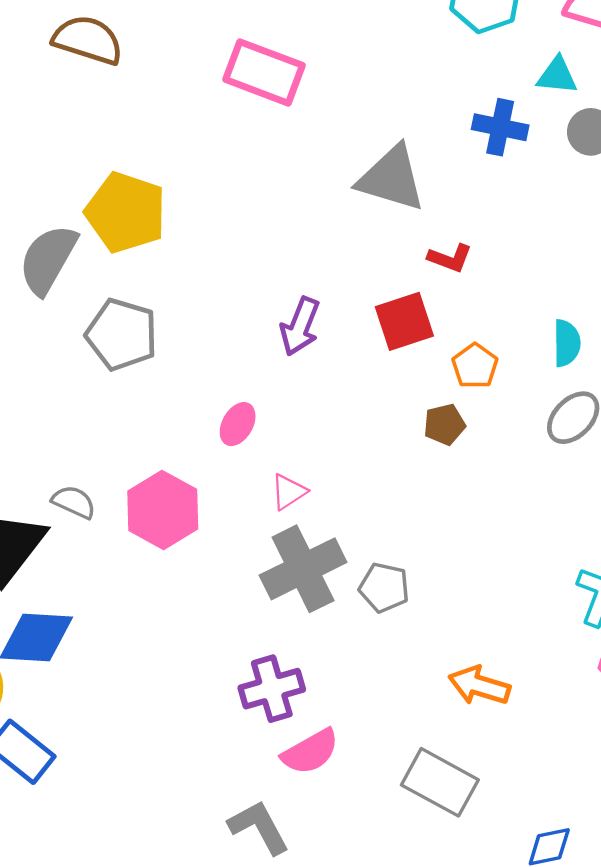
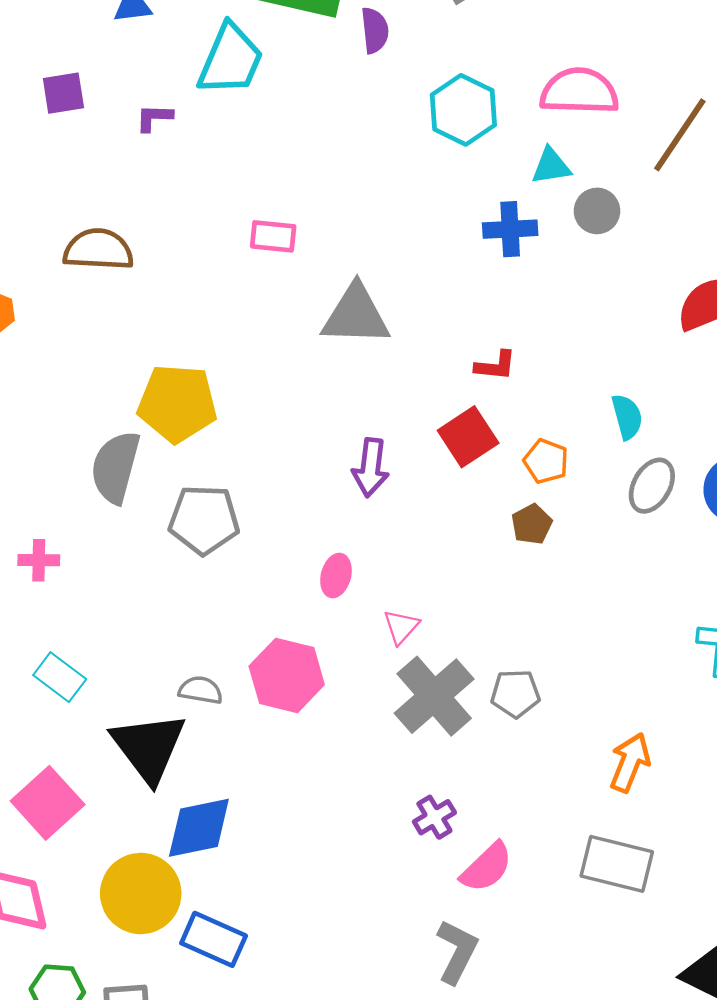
pink rectangle: (264, 72) -> (273, 236), size x0.6
gray triangle: (391, 178) -> (356, 315), moved
orange arrow: (479, 686) -> (630, 762), turned 110
purple cross: (272, 689) -> (434, 817), size x0.7
gray L-shape: (259, 827) -> (457, 951), turned 70

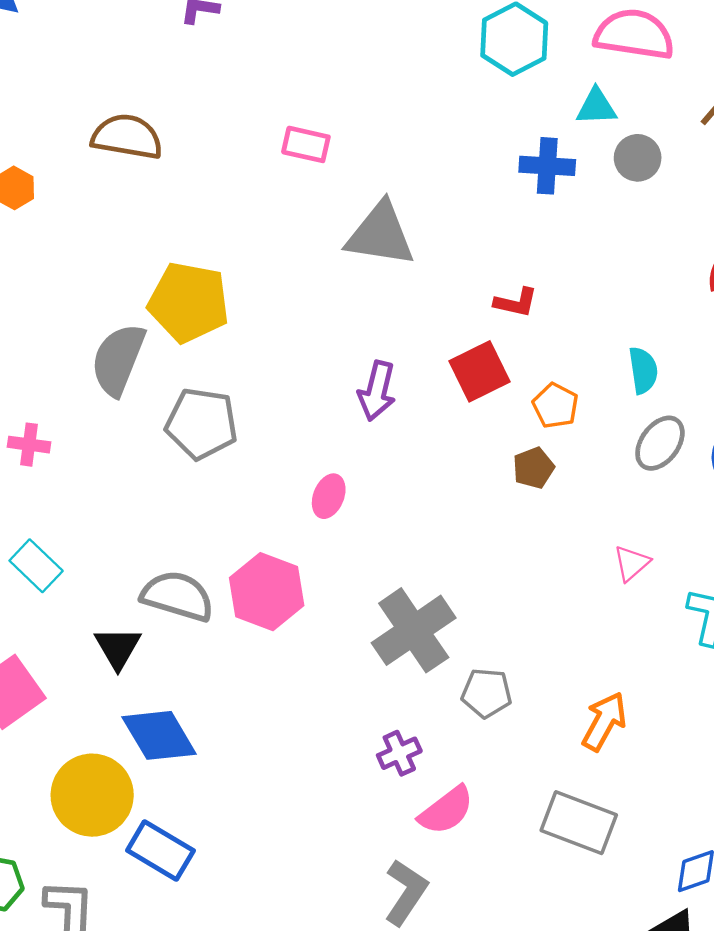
pink triangle: (401, 627) -> (631, 563), moved
gray semicircle: (201, 690) -> (177, 596), size x1.6
gray pentagon: (515, 693) -> (487, 693), moved
black triangle: (149, 747) -> (118, 648), size x0.6
blue diamond: (199, 828) -> (159, 735), turned 64

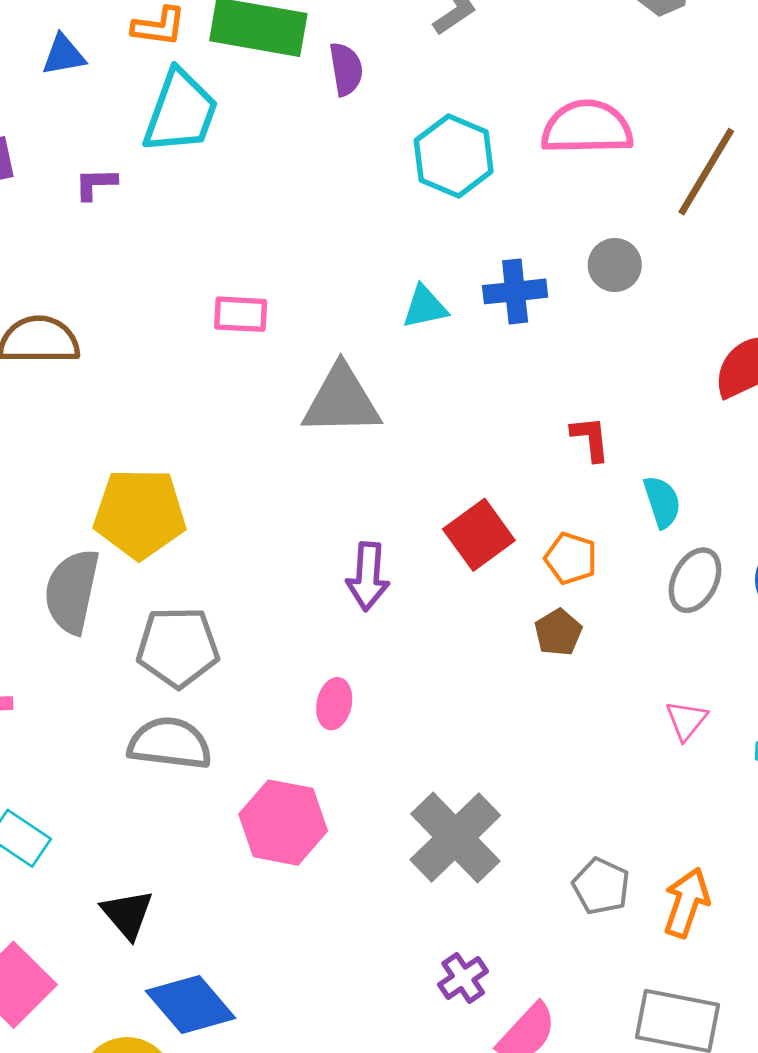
cyan triangle: (596, 107) -> (425, 307), moved
red L-shape: (516, 302) -> (590, 439), moved, turned -99
gray semicircle: (177, 596) -> (170, 743), moved
gray pentagon: (487, 693) -> (601, 886), moved, turned 30

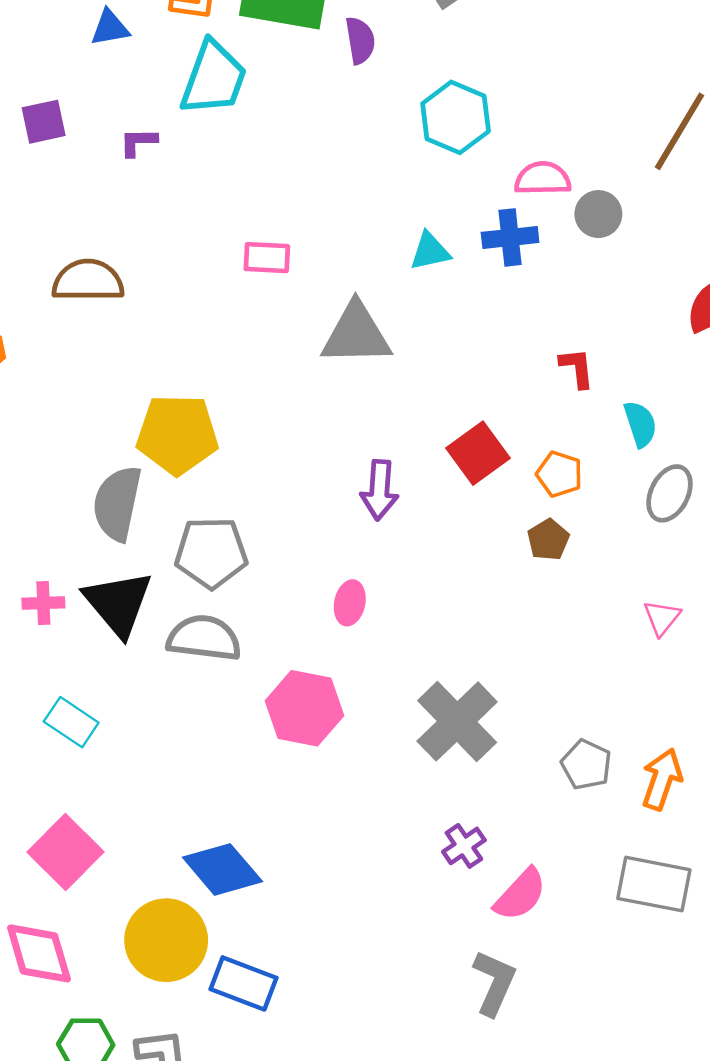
pink semicircle: (587, 127) -> (543, 179), moved, size x0.7
black triangle: (127, 914) -> (118, 603), moved, size x1.5

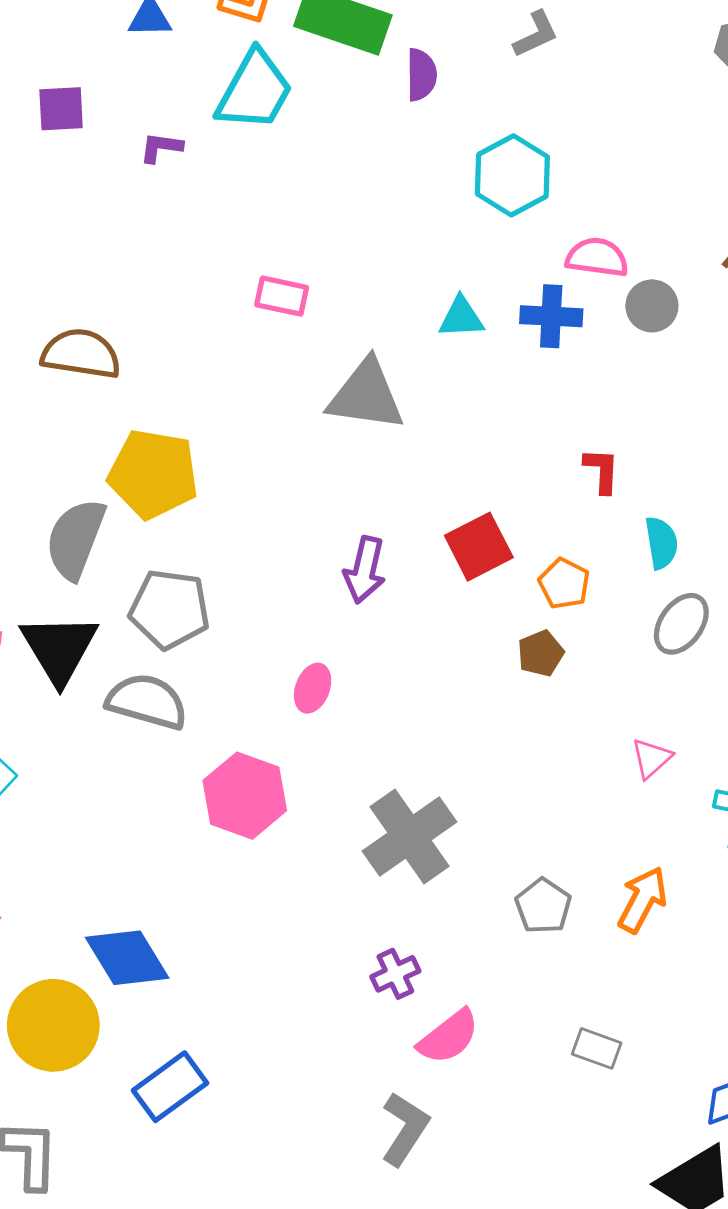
brown semicircle: (88, 281) -> (81, 354), moved
orange arrow: (662, 779) -> (643, 900), moved
gray rectangle: (654, 884) -> (597, 1048), size x0.6
blue rectangle: (243, 983) -> (170, 1087), moved, turned -66

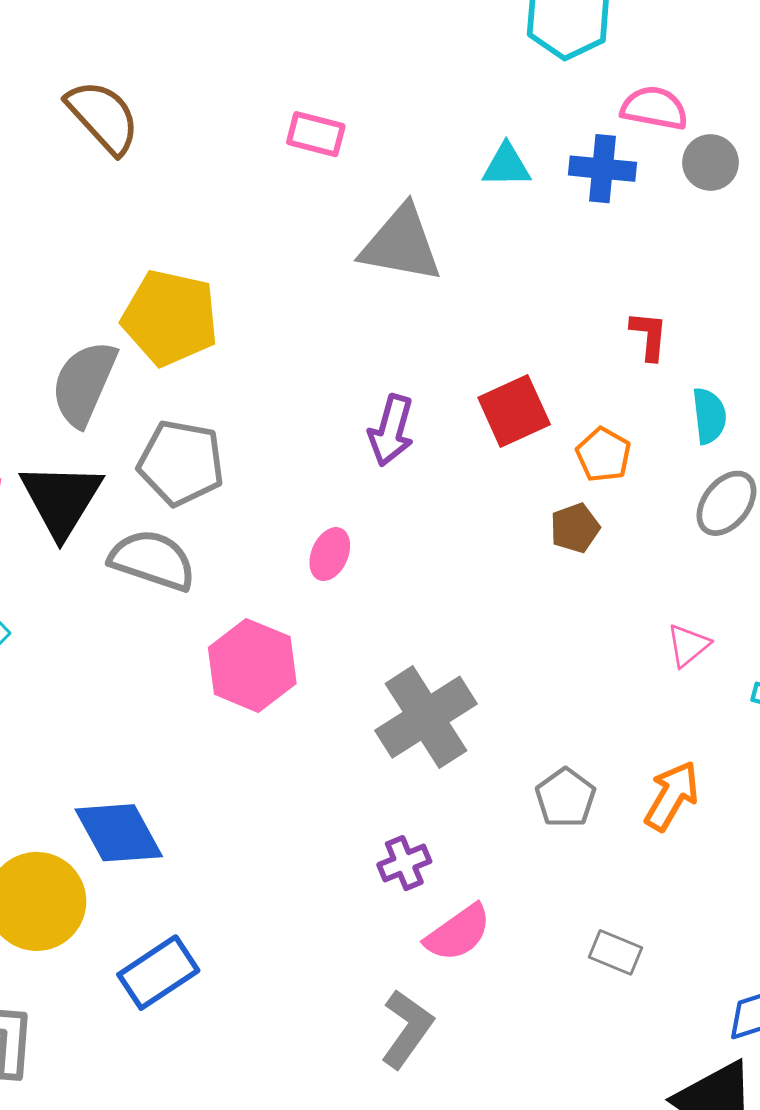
brown semicircle: (81, 354) -> (103, 117), moved, turned 36

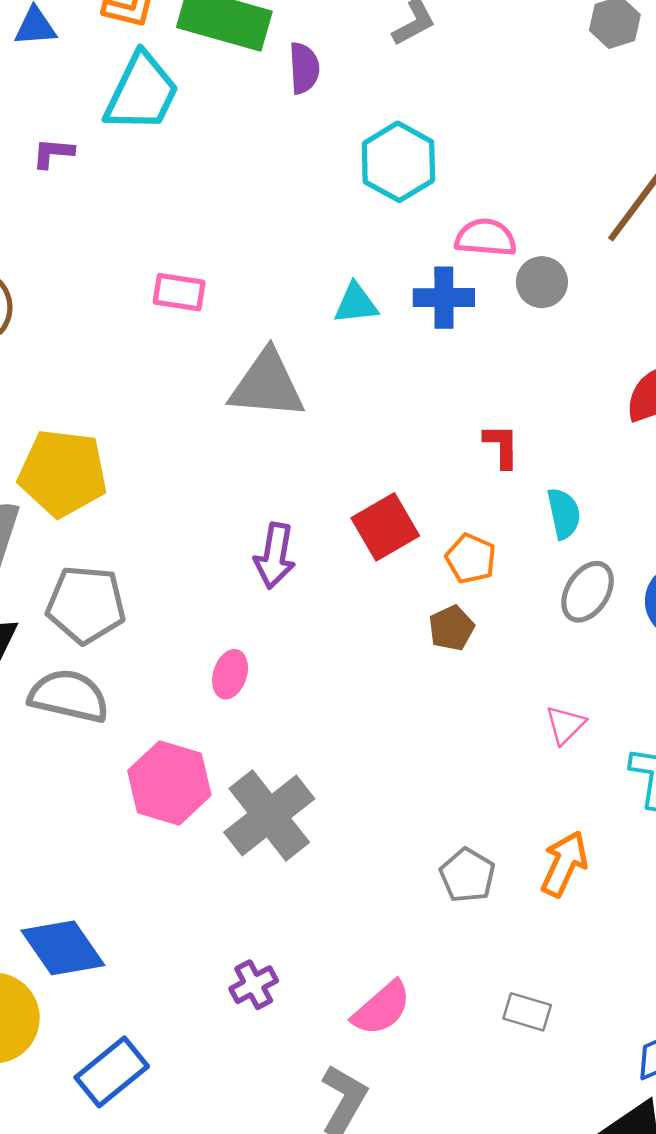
gray cross: (426, 717) -> (269, 815), moved
purple cross: (404, 863) -> (254, 985), moved

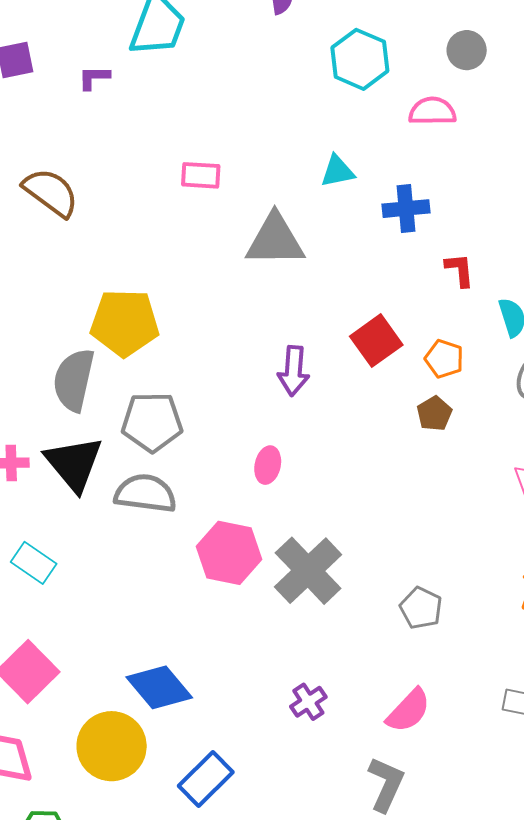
gray circle: (542, 282) -> (467, 50), moved
blue cross: (444, 298) -> (406, 209), moved
gray pentagon: (467, 875) -> (421, 608), moved

